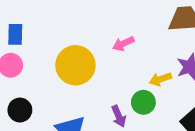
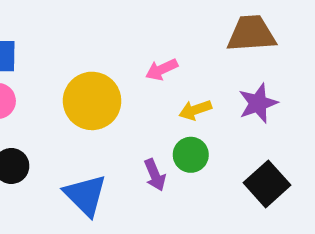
yellow arrow: (160, 79) -> (195, 110), moved

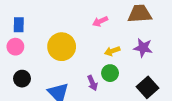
pink arrow: (162, 70) -> (100, 21), moved
purple star: (258, 103) -> (143, 48), turned 30

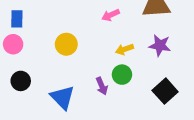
yellow circle: (62, 47) -> (66, 44), size x0.7

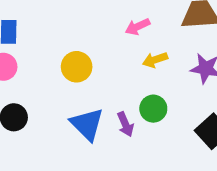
yellow arrow: (125, 49) -> (155, 60), moved
blue triangle: (62, 97) -> (87, 124), moved

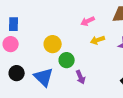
green circle: (153, 109) -> (67, 60), moved
blue triangle: (87, 124) -> (44, 77), moved

